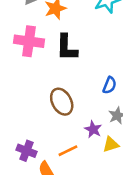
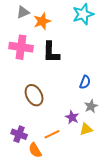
brown ellipse: (62, 102) -> (34, 95), moved

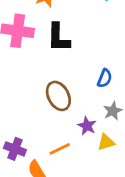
brown ellipse: (34, 95) -> (58, 96), moved

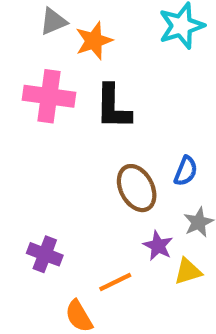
brown ellipse: (58, 96) -> (137, 188), moved
purple cross: (15, 149) -> (45, 254), moved

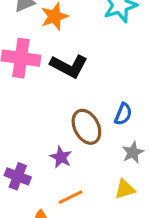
black L-shape: (113, 107) -> (69, 66), turned -63
purple star: (158, 246) -> (61, 157), moved

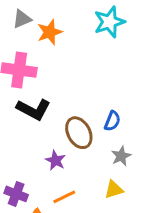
black L-shape: (69, 66) -> (34, 109), moved
purple cross: (18, 176) -> (16, 194), moved

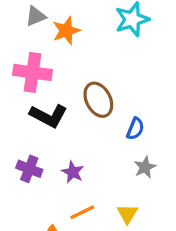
brown ellipse: (79, 133) -> (98, 100), moved
yellow triangle: (114, 190) -> (127, 214), moved, turned -42
purple cross: (16, 194) -> (29, 169), moved

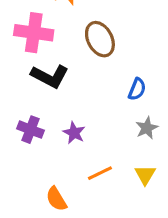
brown ellipse: (98, 100) -> (100, 39), moved
orange line: (82, 212) -> (100, 173), moved
yellow triangle: (127, 214) -> (145, 175), moved

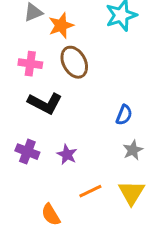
pink cross: (34, 33) -> (30, 64), size x0.7
brown ellipse: (100, 39) -> (74, 62), moved
yellow triangle: (145, 175) -> (131, 193), size x1.4

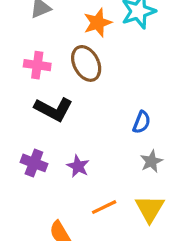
orange star: (61, 26) -> (98, 23), moved

